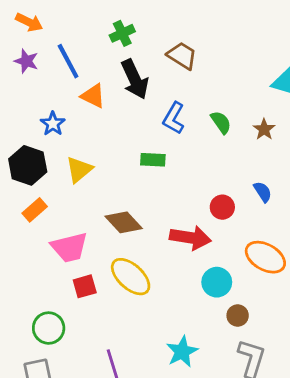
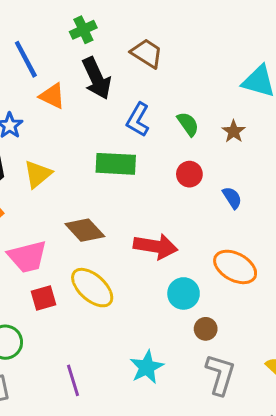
green rectangle: (153, 160) -> (116, 164), size x1.5
red circle: (222, 207) -> (189, 174), moved

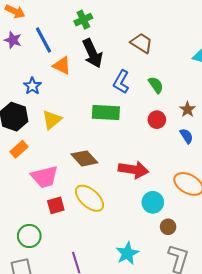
brown trapezoid: (147, 53) -> (142, 43), moved
brown star: (234, 131) -> (187, 109), moved

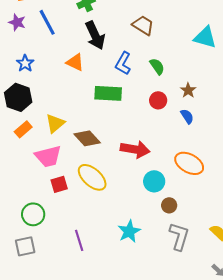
orange triangle: (62, 66) -> (75, 62), moved
blue star: (32, 86) -> (25, 63), moved
yellow triangle: (52, 120) -> (55, 123), moved

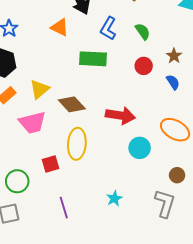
yellow ellipse: (92, 177) -> (77, 144), turned 52
red square: (59, 184) -> (51, 164), moved
brown circle: (169, 205) -> (177, 175), moved
cyan star: (129, 231) -> (114, 198), size x0.7

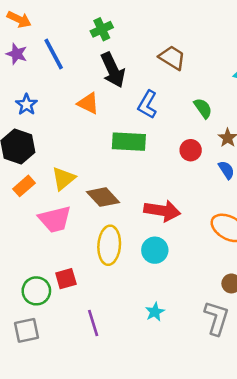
green semicircle: (143, 32) -> (203, 108), moved
cyan circle: (140, 148) -> (155, 250), moved
red square: (51, 164) -> (66, 279), moved

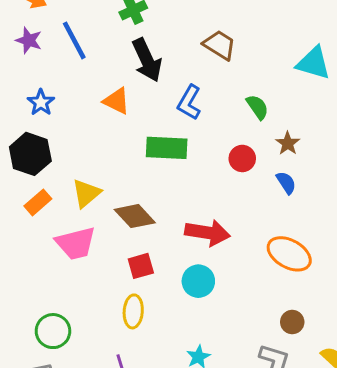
yellow ellipse: (109, 245) -> (133, 311), moved, size x0.7
red square: (66, 279) -> (141, 266), moved

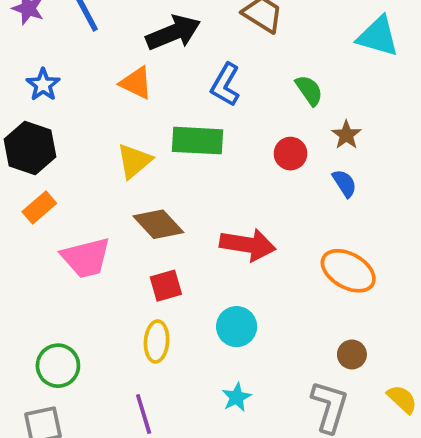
black arrow: (147, 60) -> (173, 33), turned -87
yellow triangle: (86, 193) -> (134, 161), moved
cyan circle: (198, 281) -> (237, 327), moved

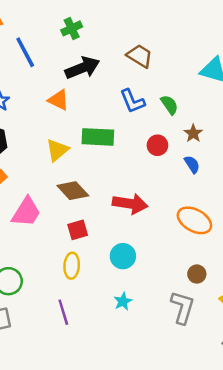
blue L-shape: (225, 85) -> (132, 101), moved, turned -52
pink trapezoid: (86, 258) -> (26, 212), turned -44

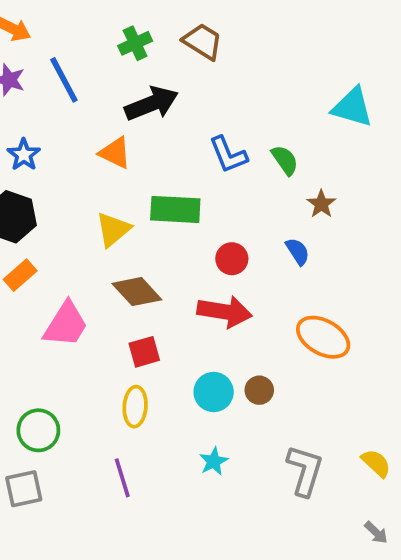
brown trapezoid: (140, 56) -> (203, 41), moved
red circle: (157, 145) -> (232, 259), moved
blue semicircle: (192, 164) -> (298, 251), moved
brown circle: (197, 274) -> (259, 390), moved

